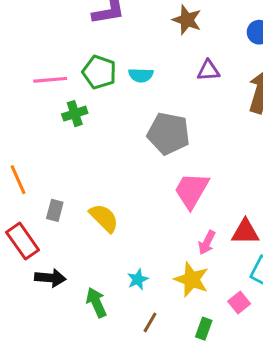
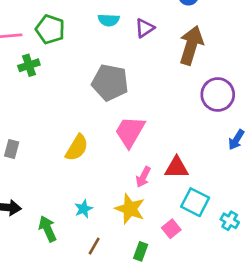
purple triangle: (208, 71) -> (145, 28), turned -30
cyan semicircle: (141, 75) -> (109, 20), moved
yellow semicircle: (104, 218) -> (77, 148), moved, turned 76

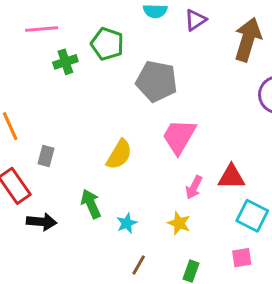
green pentagon: (50, 29) -> (107, 44), moved
yellow star: (130, 209) -> (179, 223), size x0.7
green arrow: (48, 229) -> (91, 204), moved
pink square: (171, 229) -> (242, 258), moved, turned 30

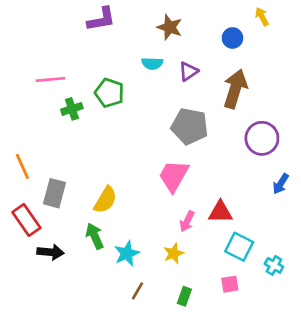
gray pentagon: (157, 81) -> (190, 126), moved
yellow semicircle: (119, 154) -> (105, 200), moved
gray rectangle: (46, 156) -> (55, 193), size x1.5
cyan star: (127, 223) -> (127, 253), size x1.4
yellow star: (179, 223) -> (174, 253), turned 30

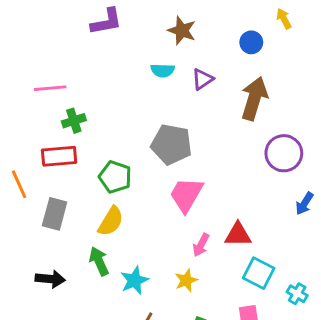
green pentagon: (109, 93) -> (115, 177), moved
gray pentagon: (190, 126) -> (171, 144), moved
red rectangle: (26, 220) -> (59, 156), moved, turned -60

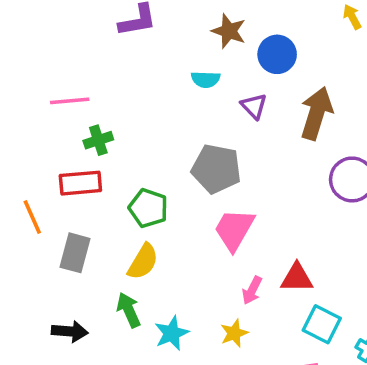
blue circle: (251, 42) -> (277, 54), moved, size x1.4
purple triangle: (202, 79) -> (254, 106), moved, turned -40

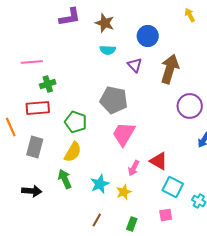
brown star: (229, 31) -> (105, 23), moved
red triangle: (297, 278) -> (159, 161), turned 30
cyan star: (172, 333) -> (100, 184), moved

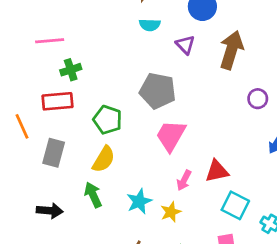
purple circle: (190, 106) -> (258, 99), size x0.6
red triangle: (159, 161) -> (217, 171), turned -42

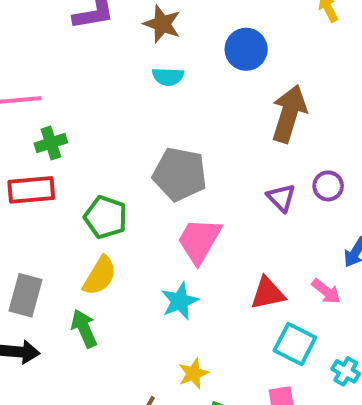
purple triangle: (185, 45) -> (281, 198), moved
gray rectangle: (54, 153) -> (25, 295), moved
pink arrow: (184, 180) -> (326, 291), moved, turned -78
cyan star: (139, 201) -> (180, 301), moved
yellow star: (171, 212) -> (193, 373), moved

